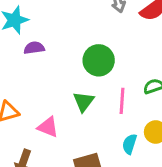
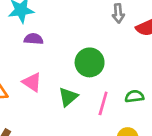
pink triangle: (48, 127) -> (32, 82), moved

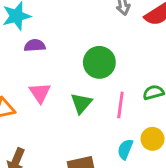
pink triangle: (32, 82) -> (40, 93), turned 30

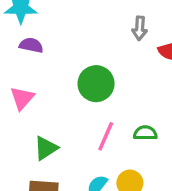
green triangle: (81, 103) -> (46, 148), moved

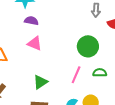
green circle: (96, 84) -> (88, 46), moved
pink triangle: (22, 98) -> (35, 44), moved, turned -49

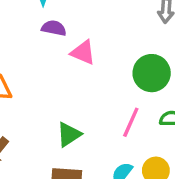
pink triangle: (35, 44) -> (83, 52), moved

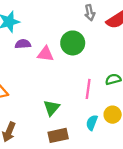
green circle: (152, 73) -> (73, 43), moved

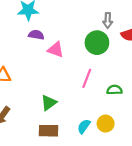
green circle: (73, 43) -> (97, 43), moved
pink line: (88, 89) -> (87, 78), moved

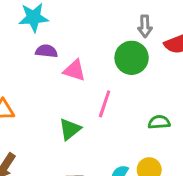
pink line: (87, 78) -> (105, 104), moved
green triangle: (49, 103) -> (70, 129), moved

